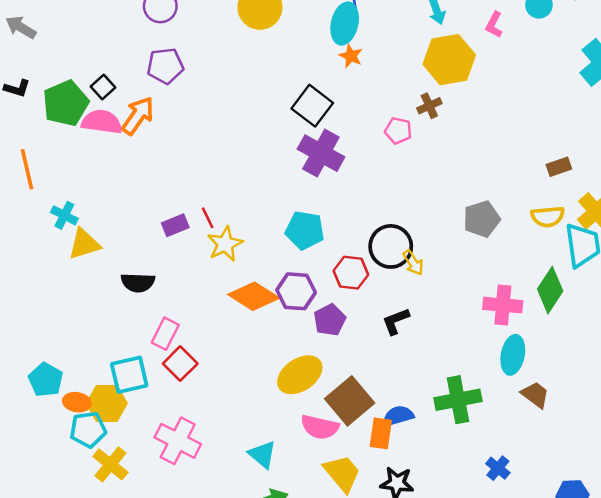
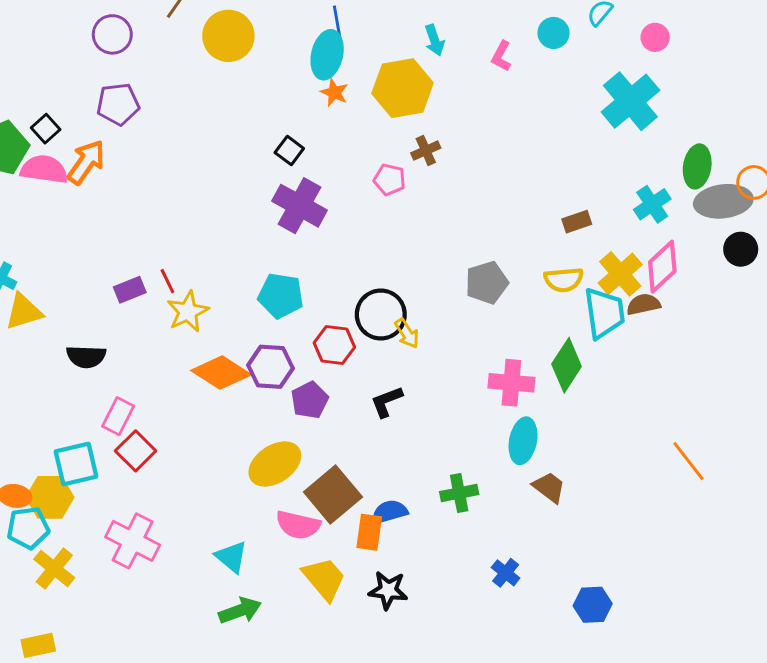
yellow hexagon: (449, 60) -> (403, 88), moved
black square: (312, 106) -> (289, 151), size x0.6
green cross: (458, 400) -> (459, 493), size x0.7

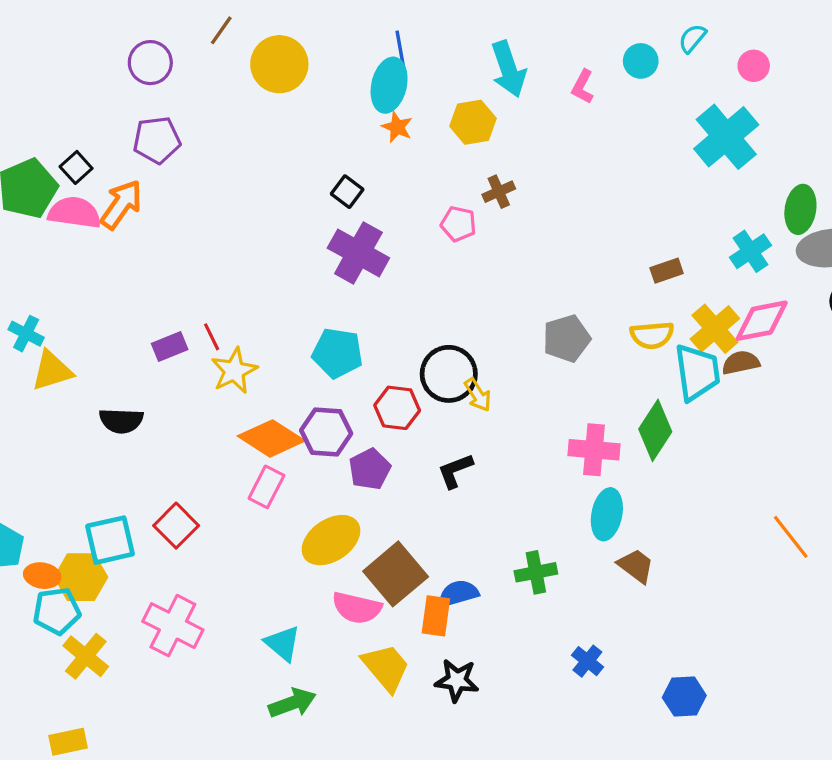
cyan arrow: (434, 40) -> (508, 69), size x1.6
yellow hexagon: (403, 88) -> (473, 122), size x0.7
pink diamond: (662, 267) -> (762, 321), turned 32
pink rectangle: (118, 416) -> (266, 487), moved

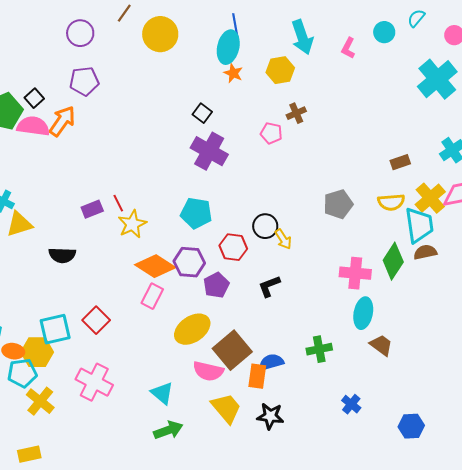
brown semicircle: (741, 363) -> (425, 252), moved
black circle: (449, 374) -> (265, 226), size x0.7

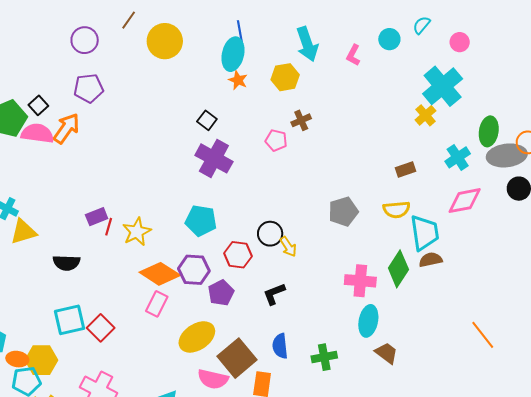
yellow cross: (430, 198) -> (426, 115), moved, size x0.7
red line: (118, 203) -> (109, 227), moved, turned 42
cyan square: (55, 329) -> (70, 320), moved
blue semicircle: (271, 362) -> (280, 346), moved, turned -80

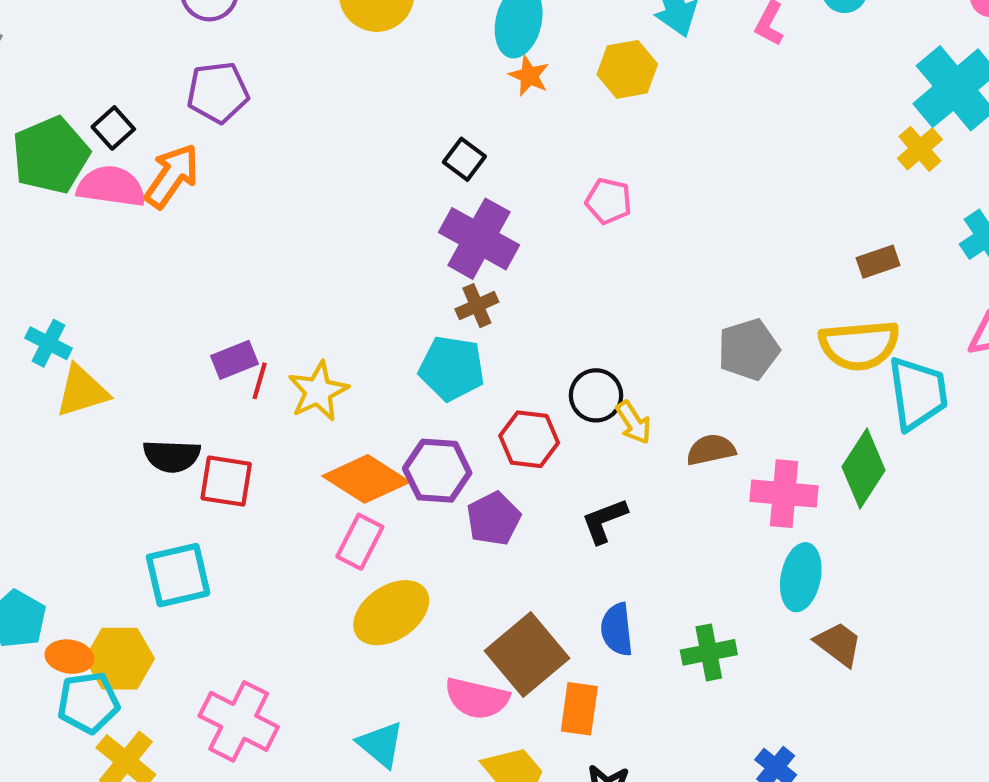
brown cross: (301, 120) -> (477, 306), moved
yellow semicircle: (396, 210) -> (859, 345), size x1.4
brown semicircle: (431, 260) -> (711, 450), moved
red square: (101, 328) -> (226, 481), moved, turned -36
yellow ellipse: (197, 337) -> (391, 613), moved

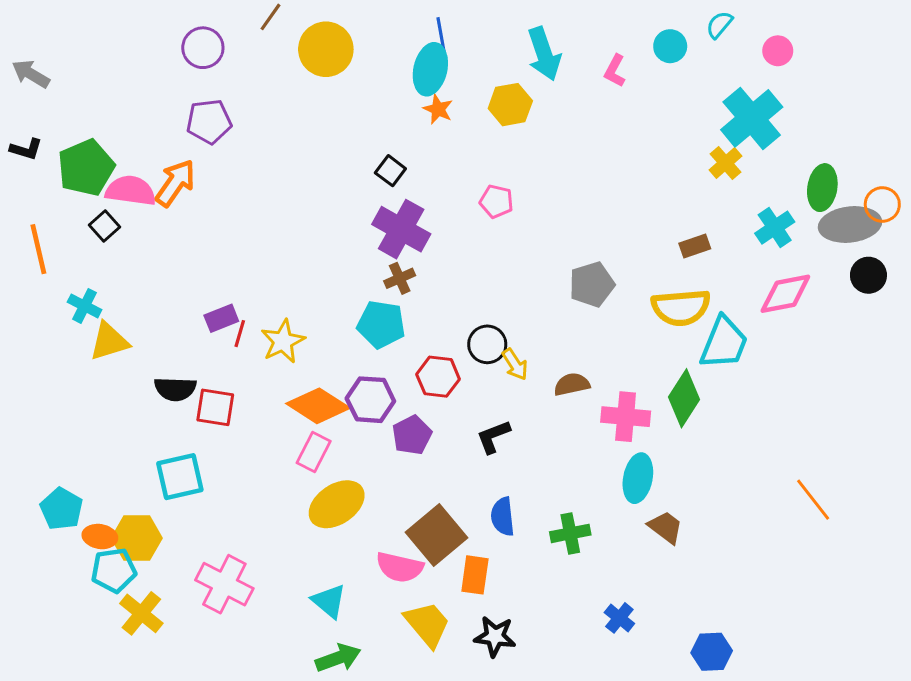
black square: (113, 128) -> (105, 226), moved
gray pentagon: (749, 349) -> (592, 284), moved
cyan trapezoid: (918, 393) -> (724, 343), turned 30

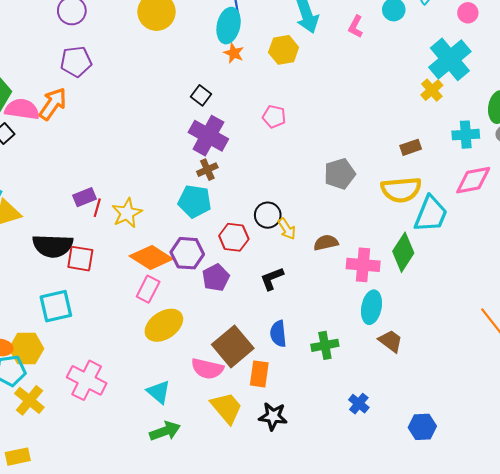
cyan cross: (775, 228) -> (466, 135), turned 30
black semicircle: (175, 389) -> (53, 246), size x1.4

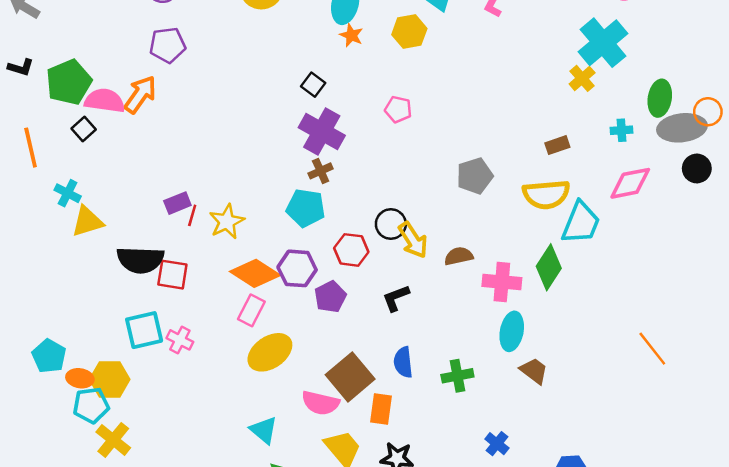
cyan cross: (466, 135) -> (622, 130), size x0.7
yellow arrow: (287, 229) -> (413, 240), size x1.4
pink cross: (87, 380) -> (180, 340), moved, size x0.6

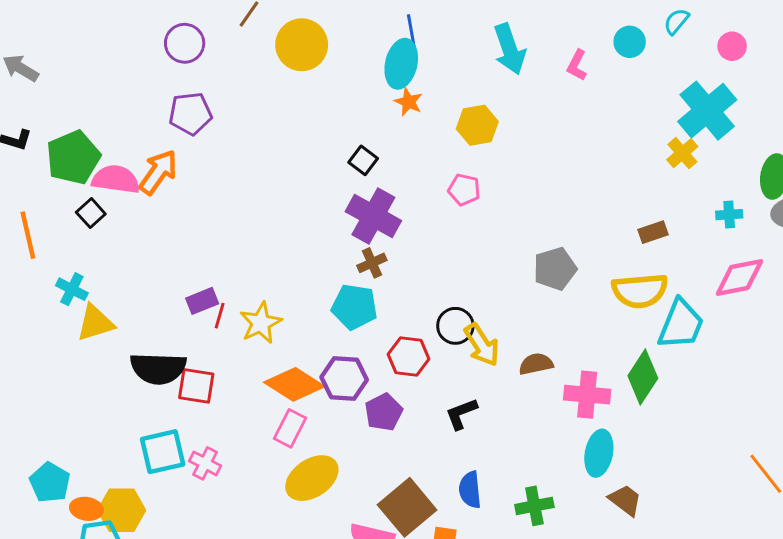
yellow hexagon: (409, 32) -> (477, 125), moved

